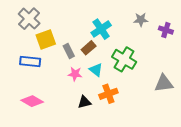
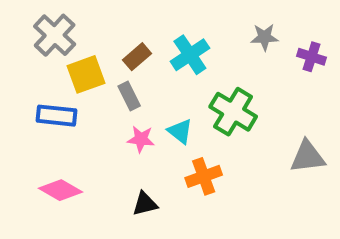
brown rectangle: (89, 48) -> (137, 57), moved
black triangle: (84, 102) -> (145, 204), moved

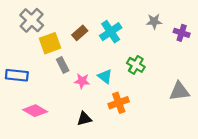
gray rectangle: (129, 96) -> (63, 65), moved
green cross: (233, 112) -> (136, 65), size x0.7
blue rectangle: (57, 116) -> (17, 75), moved

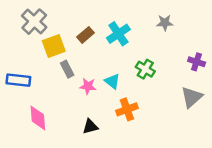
purple cross: (182, 33) -> (197, 62), moved
gray triangle: (179, 91) -> (192, 97), turned -35
pink diamond: (35, 111) -> (38, 118), turned 55

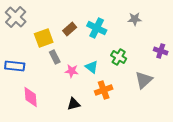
gray cross: (34, 22) -> (16, 17), moved
cyan cross: (118, 34) -> (97, 28), turned -30
gray triangle: (192, 97) -> (144, 80), moved

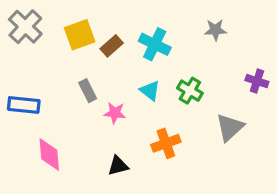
yellow square: (44, 38) -> (80, 35), moved
cyan triangle: (92, 67) -> (150, 91), moved

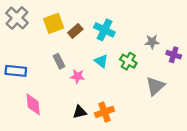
gray star: (215, 30) -> (152, 42), moved
orange cross: (166, 143) -> (104, 112), moved

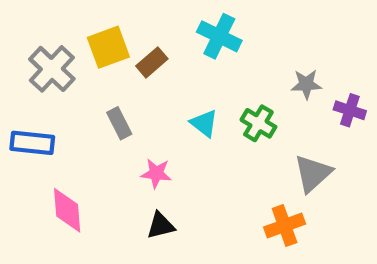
gray cross: (17, 18) -> (52, 69), moved
cyan cross: (104, 30) -> (219, 36), moved
pink star: (77, 76) -> (156, 173), moved
orange cross: (104, 112) -> (285, 226), moved

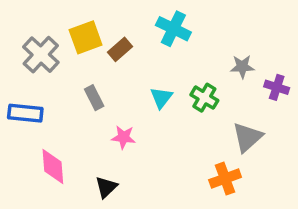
cyan triangle: (204, 123) -> (161, 98), turned 30
black triangle: (161, 226) -> (106, 187), moved, turned -30

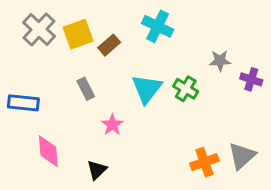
gray cross: (41, 55) -> (39, 29), moved
cyan triangle: (161, 98) -> (147, 89), size x1.5
pink star: (123, 137) -> (112, 125), turned 30
gray triangle: (247, 137) -> (242, 156), moved

